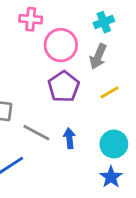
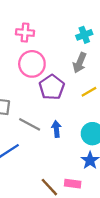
pink circle: (61, 45) -> (32, 64), moved

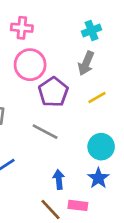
gray line: (30, 124) -> (45, 132), moved
blue arrow: (56, 129) -> (59, 179), moved

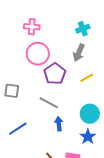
blue arrow: (59, 179) -> (59, 124), moved

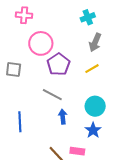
pink cross: (32, 27) -> (24, 15), moved
gray arrow: (79, 53) -> (95, 42), moved
gray square: (12, 91) -> (14, 70), moved
blue line: (18, 129) -> (20, 122), turned -60

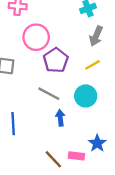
cyan circle: (95, 106) -> (86, 96), moved
blue star: (93, 130) -> (97, 143), moved

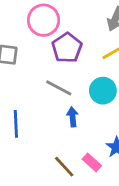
pink rectangle: (76, 156) -> (92, 162), turned 35

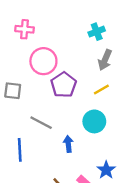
gray line: (59, 88) -> (41, 123), moved

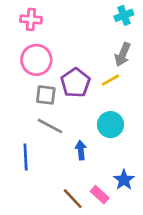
cyan cross: (97, 32) -> (124, 15), moved
pink circle: (43, 61) -> (36, 60), moved
yellow line: (101, 90) -> (110, 80), moved
gray square: (13, 91) -> (46, 95), moved

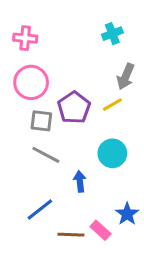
cyan cross: (124, 15) -> (112, 34), moved
blue line: (26, 157) -> (40, 209), moved, turned 55
brown line: (73, 199) -> (71, 235), turned -45

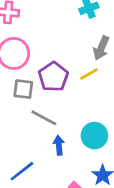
cyan circle: (112, 153) -> (94, 136), moved
gray line: (46, 155) -> (44, 118), moved

